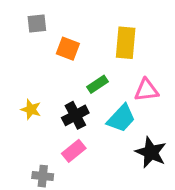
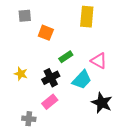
yellow rectangle: (126, 43) -> (87, 17), moved
pink triangle: (146, 90) -> (99, 61), turned 36

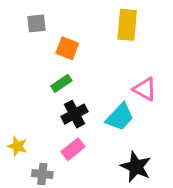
green rectangle: (66, 57) -> (61, 83), moved
yellow star: (21, 74) -> (17, 146), moved
black star: (102, 103) -> (136, 167), moved

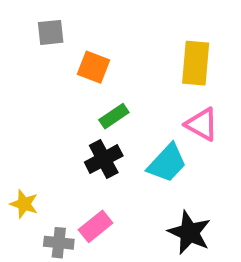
yellow rectangle: (127, 25) -> (196, 63), moved
green rectangle: (61, 83) -> (114, 116), moved
pink rectangle: (73, 149) -> (96, 226), moved

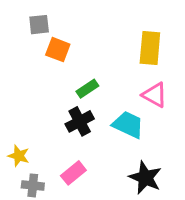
orange square: (94, 67) -> (58, 50), moved
cyan trapezoid: (167, 163) -> (128, 125), turned -108
gray cross: (59, 243) -> (33, 185), moved

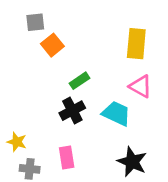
orange square: (58, 50) -> (52, 45), turned 30
pink rectangle: (73, 173) -> (67, 157), turned -60

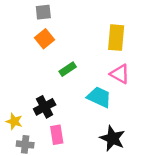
gray square: (35, 22) -> (43, 12), moved
black cross: (72, 111) -> (45, 107), moved

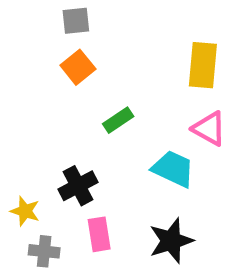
black star: (113, 138) -> (171, 241), moved, turned 30

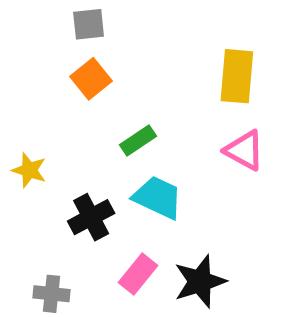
cyan trapezoid: (173, 169) -> (158, 197), moved
yellow star: (25, 211) -> (29, 170), moved
pink rectangle: (99, 234) -> (138, 274), moved, turned 48

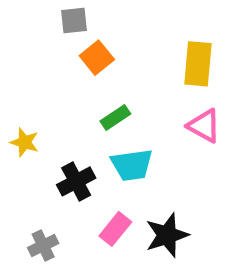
orange square: (91, 79) -> (97, 58), moved
cyan trapezoid: (158, 197) -> (132, 165), turned 147
gray cross: (51, 294) -> (43, 245), turned -32

